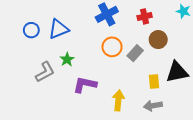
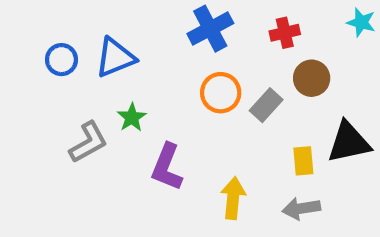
purple L-shape: (85, 85) -> (167, 167), turned -80

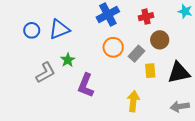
yellow rectangle: (303, 161) -> (150, 71), moved
yellow arrow: (233, 198) -> (133, 101), moved
gray arrow: (301, 208) -> (180, 107), moved

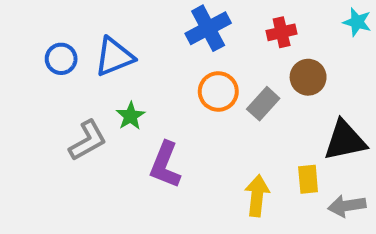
yellow rectangle: (150, 71) -> (308, 179), moved

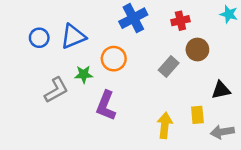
orange circle: (218, 91) -> (114, 59), moved
green star: (131, 116) -> (84, 74), turned 30
black triangle: (345, 140) -> (221, 90), size x0.7

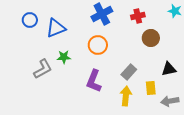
blue circle: (39, 38) -> (30, 20), moved
orange circle: (114, 59) -> (98, 45), moved
gray rectangle: (169, 66) -> (129, 72), moved
purple L-shape: (106, 106) -> (94, 81), moved

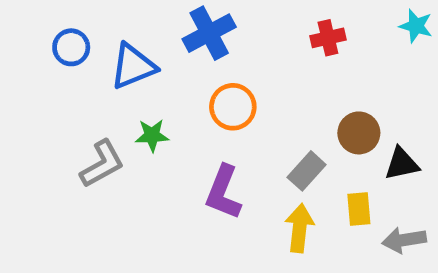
blue cross: (102, 14) -> (209, 33), moved
brown circle: (151, 38) -> (359, 133), moved

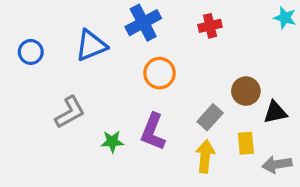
red cross: (328, 38) -> (210, 26), moved
blue circle: (71, 47) -> (31, 52), moved
green star: (152, 135) -> (112, 142), moved

